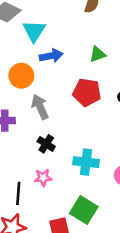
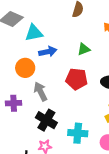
cyan triangle: (34, 31) -> (34, 33), turned 48
black cross: (46, 144) -> (46, 120), size x1.5

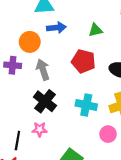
purple cross: (14, 103) -> (13, 65), moved
cyan cross: (78, 133) -> (86, 105), moved

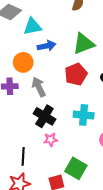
green triangle: (96, 30) -> (84, 44), size x1.6
red pentagon: (83, 61) -> (76, 74), turned -30
pink star: (40, 129) -> (51, 140), moved

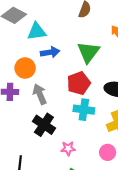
green triangle: (84, 44) -> (88, 52), turned -35
cyan cross: (84, 115) -> (84, 110), moved
pink star: (51, 140) -> (68, 148), moved

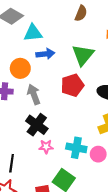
cyan cross: (84, 110) -> (76, 148), moved
pink star: (68, 148) -> (46, 147), moved

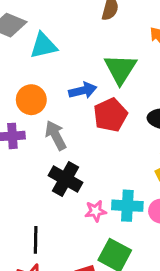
blue arrow: (45, 54) -> (83, 90), moved
pink star: (46, 147) -> (96, 211), moved

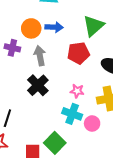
blue arrow: (83, 90) -> (54, 27), moved
pink star: (96, 211) -> (77, 91), moved

